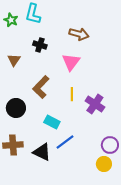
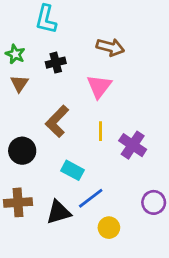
green star: (11, 20) -> (15, 54), moved
black cross: (40, 45) -> (56, 63), turned -32
black triangle: (42, 152) -> (59, 212), turned -42
yellow circle: (104, 164) -> (109, 228), moved

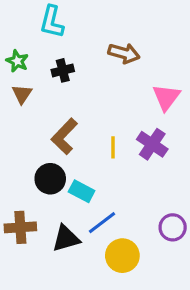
pink triangle: (99, 86) -> (166, 97), moved
purple cross: (133, 145) -> (152, 144), moved
black circle: (22, 151) -> (50, 179), moved
yellow circle: (109, 228) -> (122, 256), size x1.4

